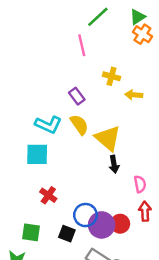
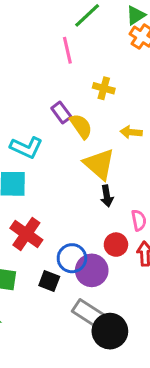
yellow arrow: (134, 95) -> (131, 132), moved
yellow semicircle: (79, 125) -> (81, 126), moved
red cross: (48, 195) -> (26, 234), size x1.5
red circle: (120, 224) -> (116, 245), moved

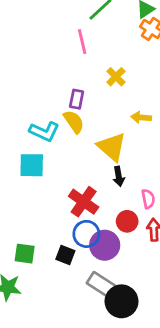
yellow cross: (104, 88) -> (116, 77), turned 30
purple rectangle: (61, 113) -> (77, 99), turned 48
yellow semicircle: (81, 126) -> (74, 122), moved
red cross: (26, 234) -> (84, 202), moved

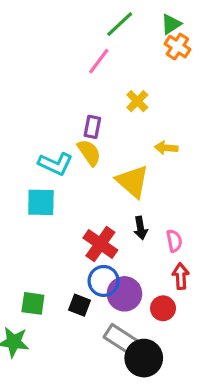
pink line: (82, 42) -> (99, 61), turned 50
black arrow: (119, 176) -> (141, 228), moved
red circle: (127, 221) -> (163, 308), moved

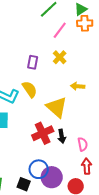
orange cross: (177, 47) -> (85, 23), turned -35
pink line: (99, 61) -> (60, 30), moved
purple rectangle: (92, 127) -> (33, 62), moved
red cross: (100, 244) -> (43, 133), moved, turned 30

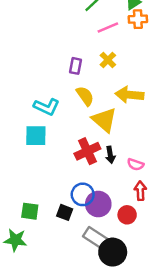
pink line: (60, 30) -> (108, 28), turned 30
yellow arrow: (78, 86) -> (129, 95), size x1.6
yellow semicircle: (30, 89) -> (85, 96), moved
pink semicircle: (83, 144) -> (135, 164), turned 120

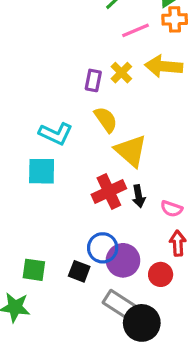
yellow cross: (108, 60) -> (121, 73), moved
yellow arrow: (129, 95) -> (164, 66), moved

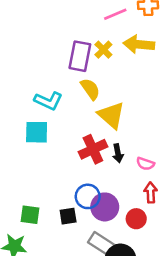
purple rectangle: (93, 80) -> (80, 56), size x1.6
black square: (79, 271) -> (68, 216), turned -30

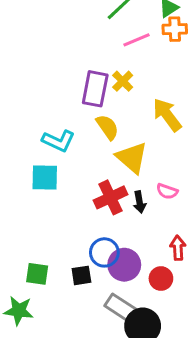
yellow arrow: (139, 44) -> (167, 115), moved, turned 48
pink semicircle: (145, 164) -> (167, 191), moved

